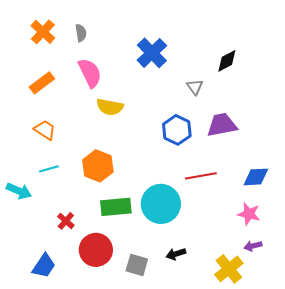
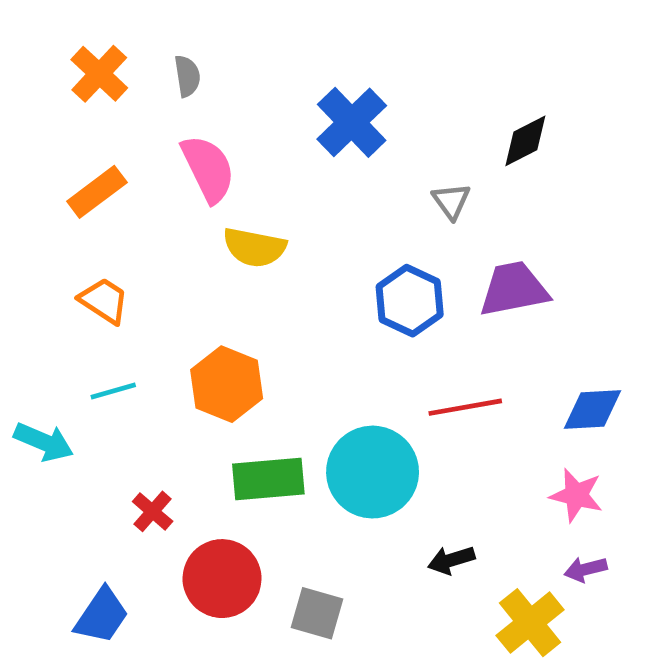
black arrow: (176, 254) -> (451, 560), moved

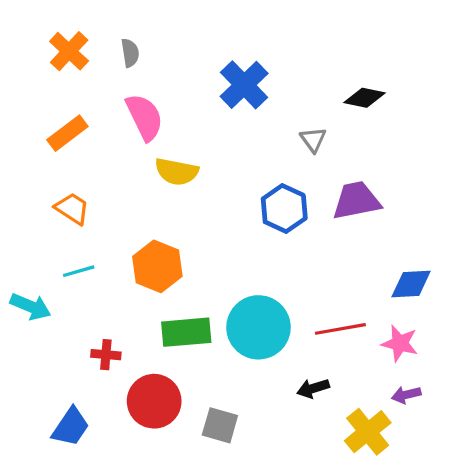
black diamond: (525, 141) -> (364, 98), turned 39
red line: (465, 407) -> (340, 329), moved
red cross: (153, 511) -> (106, 355), turned -36

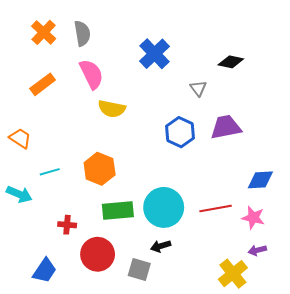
gray semicircle: (130, 53) -> (82, 33), size x1.4
orange trapezoid: (72, 209) -> (20, 138), moved
black arrow: (313, 388) -> (161, 246), moved

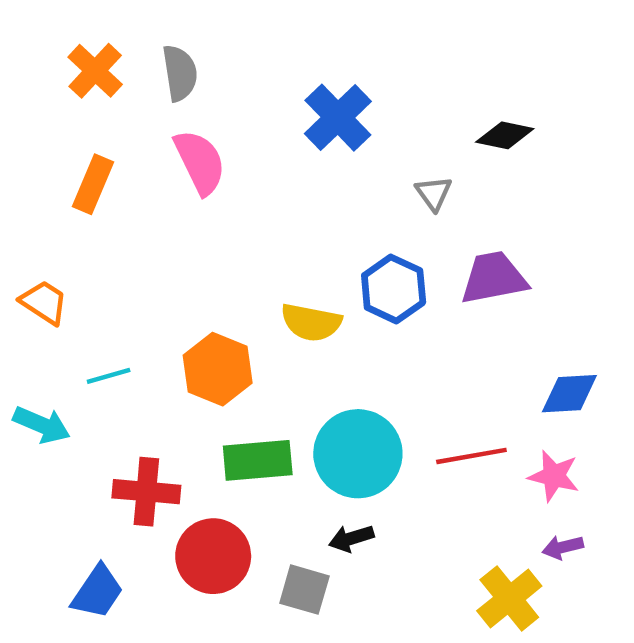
orange rectangle: (43, 84) -> (93, 184), turned -30
yellow semicircle: (112, 109) -> (311, 322), moved
red cross: (67, 225) -> (146, 492), size x1.6

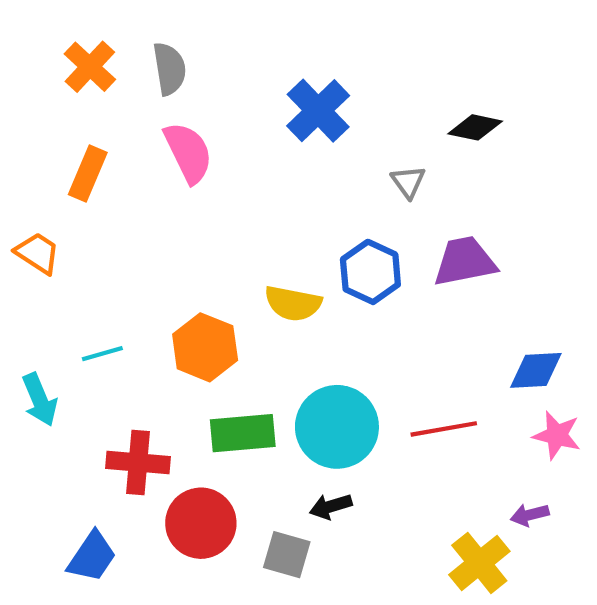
orange trapezoid: (44, 302) -> (38, 253), moved
cyan arrow: (42, 425) -> (40, 400), turned 44
pink star: (554, 476) -> (557, 435), moved

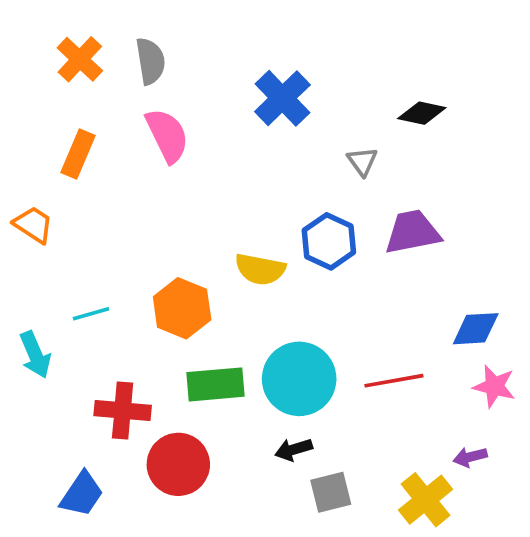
gray square: (287, 555) -> (331, 492), moved, turned -30

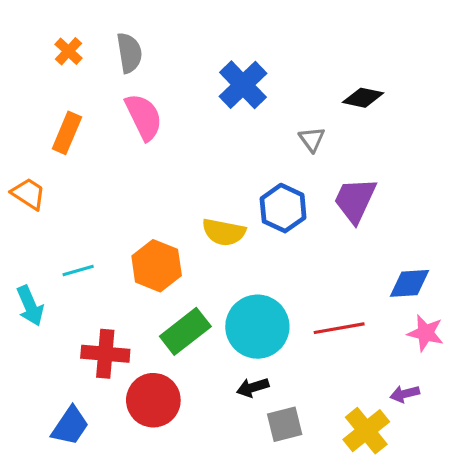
orange cross: (80, 59) -> (69, 51), size x0.7
purple trapezoid: (413, 232) -> (355, 200), turned -54
green rectangle: (216, 384) -> (185, 331), turned -33

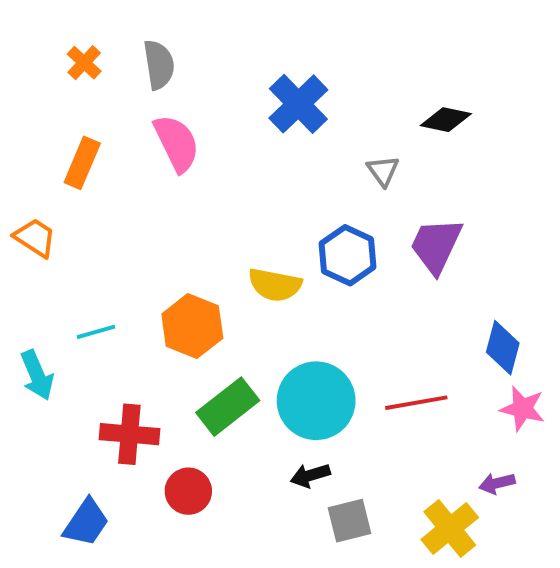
blue diamond: (409, 283) -> (503, 348), turned -72
red circle: (153, 400) -> (188, 491), size x0.7

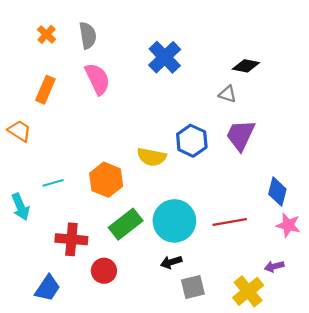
gray triangle: (383, 171) -> (228, 94), moved, turned -36

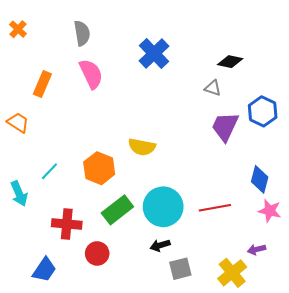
orange cross: (47, 34) -> (18, 29), moved
blue hexagon: (192, 141) -> (263, 111), moved
cyan line: (53, 183) -> (49, 171), turned -30

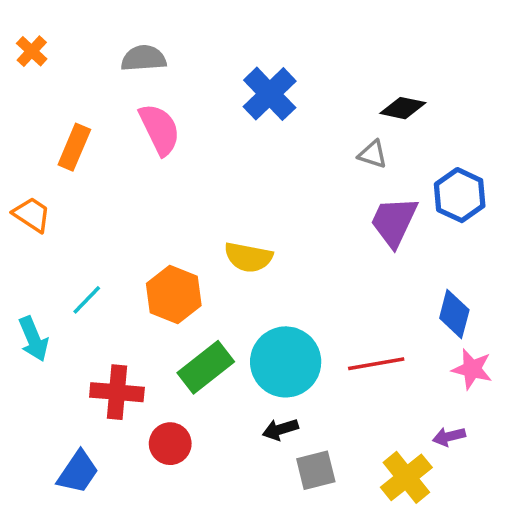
gray semicircle: (82, 33) -> (144, 58), turned -85

